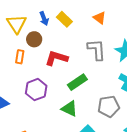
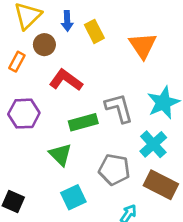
orange triangle: (100, 18) -> (143, 46), size x1.5
gray L-shape: (97, 50) -> (119, 108), moved, turned -30

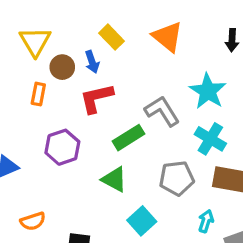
blue arrow: (67, 21) -> (92, 62), moved
red L-shape: (66, 80) -> (96, 98), turned -32

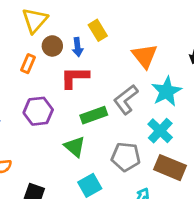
orange triangle: (168, 37) -> (145, 56), moved
gray L-shape: (162, 111) -> (126, 100), turned -108

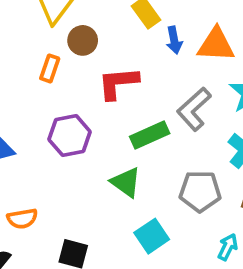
blue arrow: (78, 47) -> (174, 40), moved
orange triangle: (145, 56) -> (216, 45), turned -44

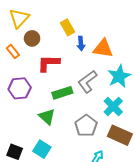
orange rectangle: (50, 68) -> (13, 51), turned -64
gray pentagon: (200, 191) -> (86, 126), turned 30
cyan square: (152, 236) -> (42, 149), moved, turned -30

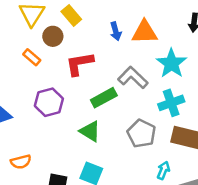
yellow rectangle: (67, 27) -> (71, 15), moved
gray L-shape: (87, 82) -> (133, 78), turned 90
cyan cross: (113, 106) -> (171, 103), turned 36

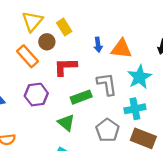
orange rectangle: (32, 57) -> (27, 56), size x1.5
gray L-shape: (133, 78) -> (107, 84), turned 30

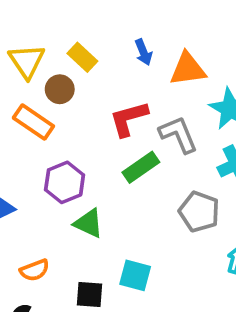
blue arrow: (98, 45) -> (143, 52), moved
red L-shape: (65, 67) -> (129, 119), moved
green triangle: (66, 123) -> (89, 223), moved

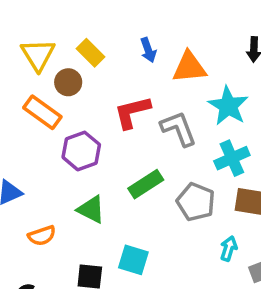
green rectangle: (141, 167) -> (146, 184), moved
purple hexagon: (65, 182) -> (81, 151), moved
orange semicircle: (35, 270) -> (42, 236), moved

